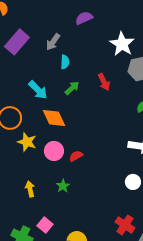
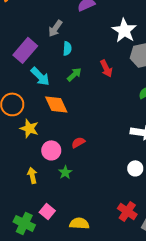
purple rectangle: (17, 42) -> (25, 50), moved
pink circle: (54, 151) -> (51, 150), moved

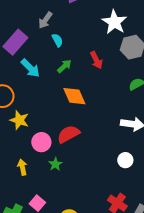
cyan semicircle: (67, 48) -> (57, 40), turned -32
orange diamond: (56, 104) -> (74, 96), moved
red semicircle: (78, 142) -> (68, 134), size x1.6

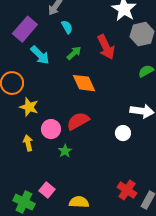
red arrow: (96, 60) -> (106, 47), size x1.4
white circle: (125, 160) -> (123, 133), moved
yellow arrow: (22, 167) -> (28, 143), moved

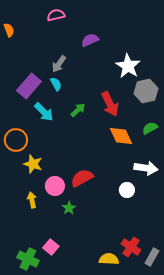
cyan semicircle: (67, 27) -> (56, 84), moved
orange diamond: (84, 83) -> (121, 136), moved
yellow semicircle: (79, 202) -> (109, 259), moved

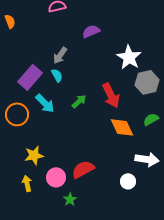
orange circle: (16, 140) -> (17, 114), moved
yellow star: (33, 164) -> (34, 155), turned -30
yellow arrow: (32, 200) -> (27, 183), moved

